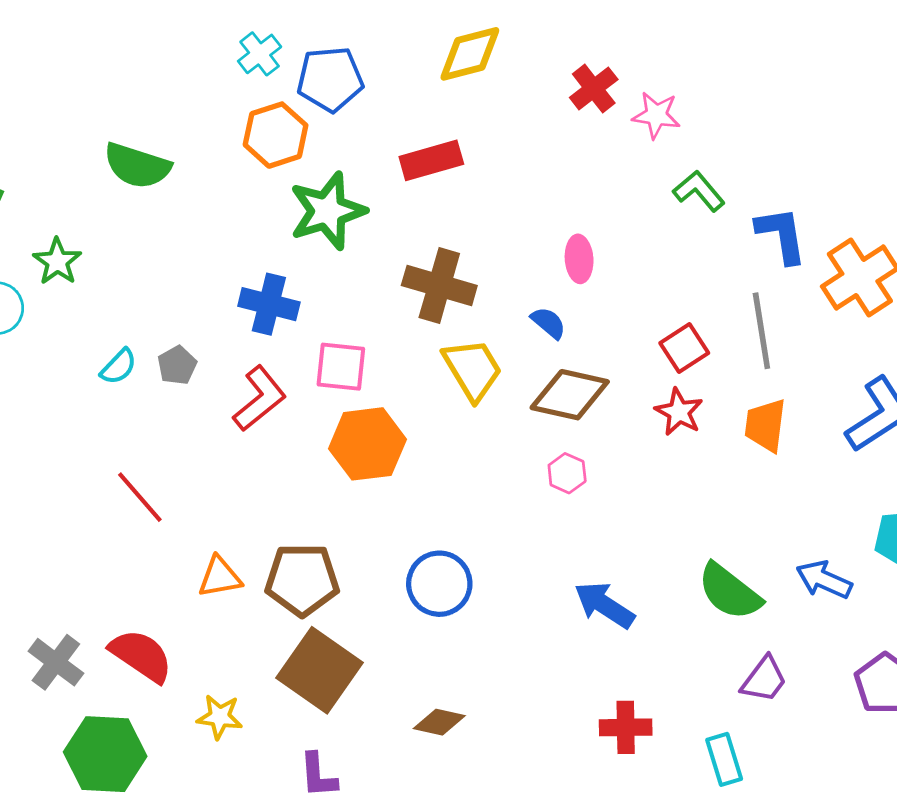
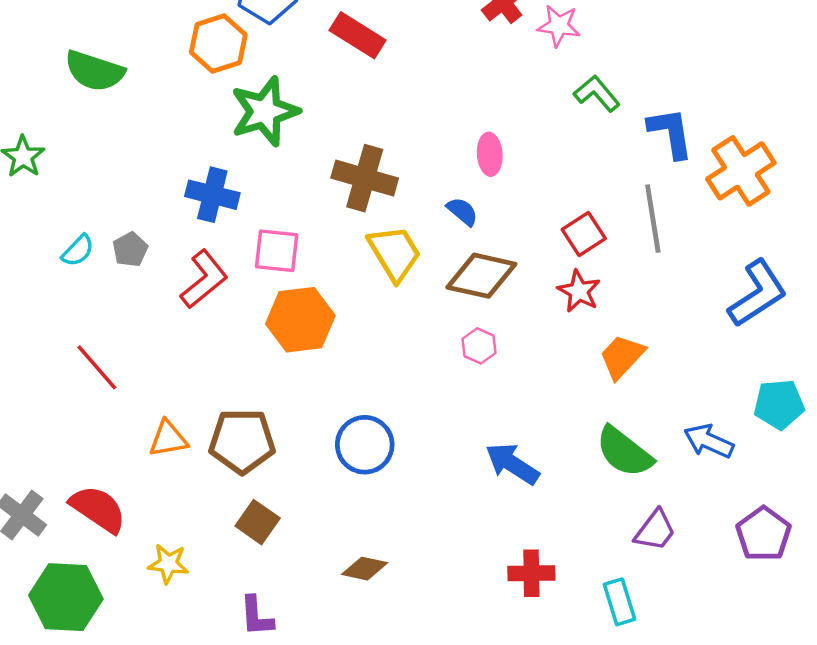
red rectangle: (431, 160) -> (358, 35), moved, turned 48
orange trapezoid: (765, 425) -> (622, 357), moved, turned 36
brown square: (319, 670) -> (258, 522), size x0.6

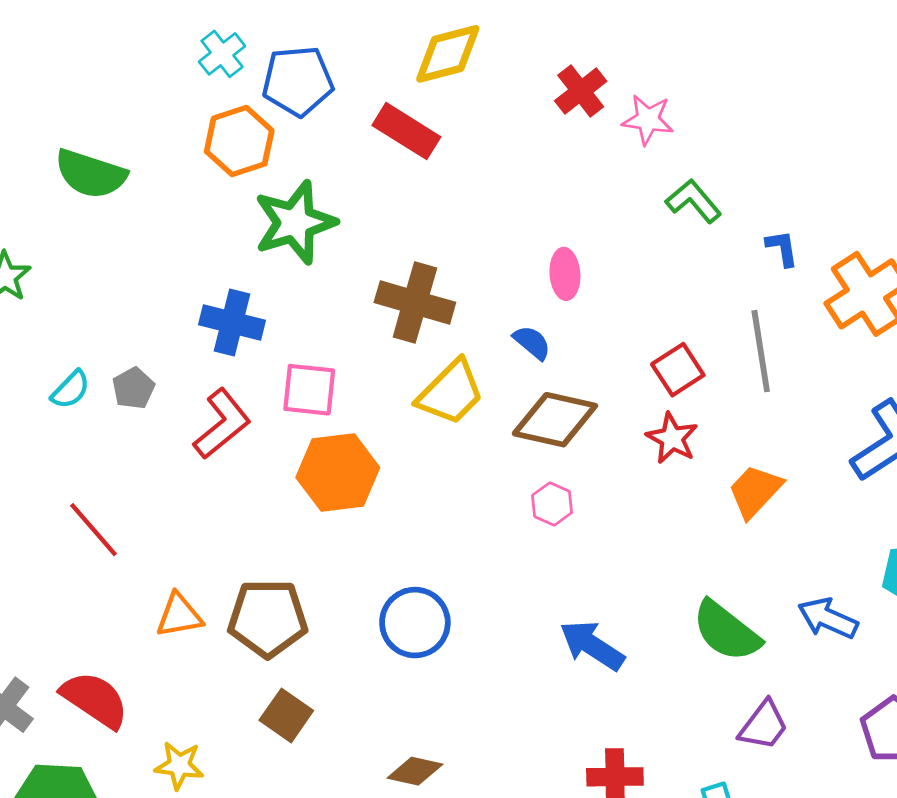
blue L-shape: (671, 133) -> (782, 248), size x0.6
yellow trapezoid: (394, 253) -> (451, 392), turned 76
orange trapezoid: (622, 357) -> (755, 491), moved

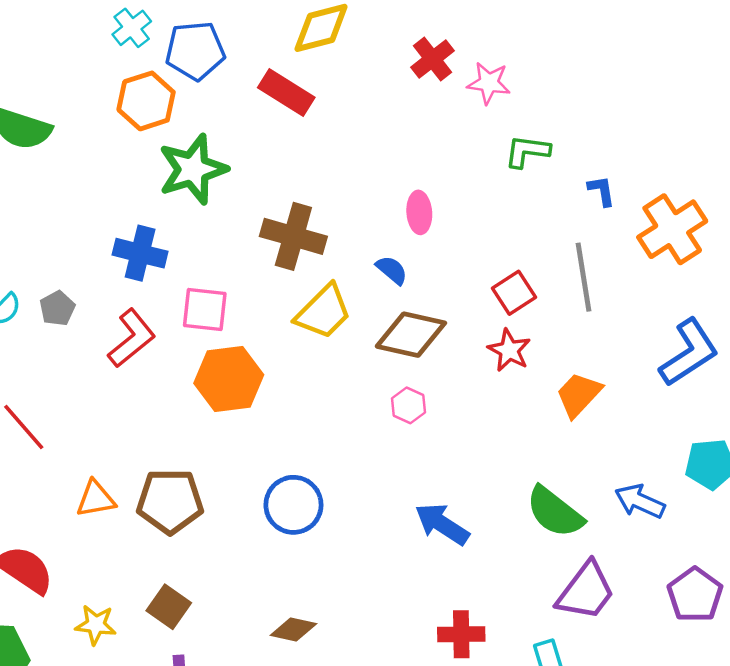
green L-shape: (694, 201) -> (527, 151), turned -42
brown square: (286, 715) -> (169, 607), moved
purple trapezoid: (764, 725) -> (586, 591), size x1.4

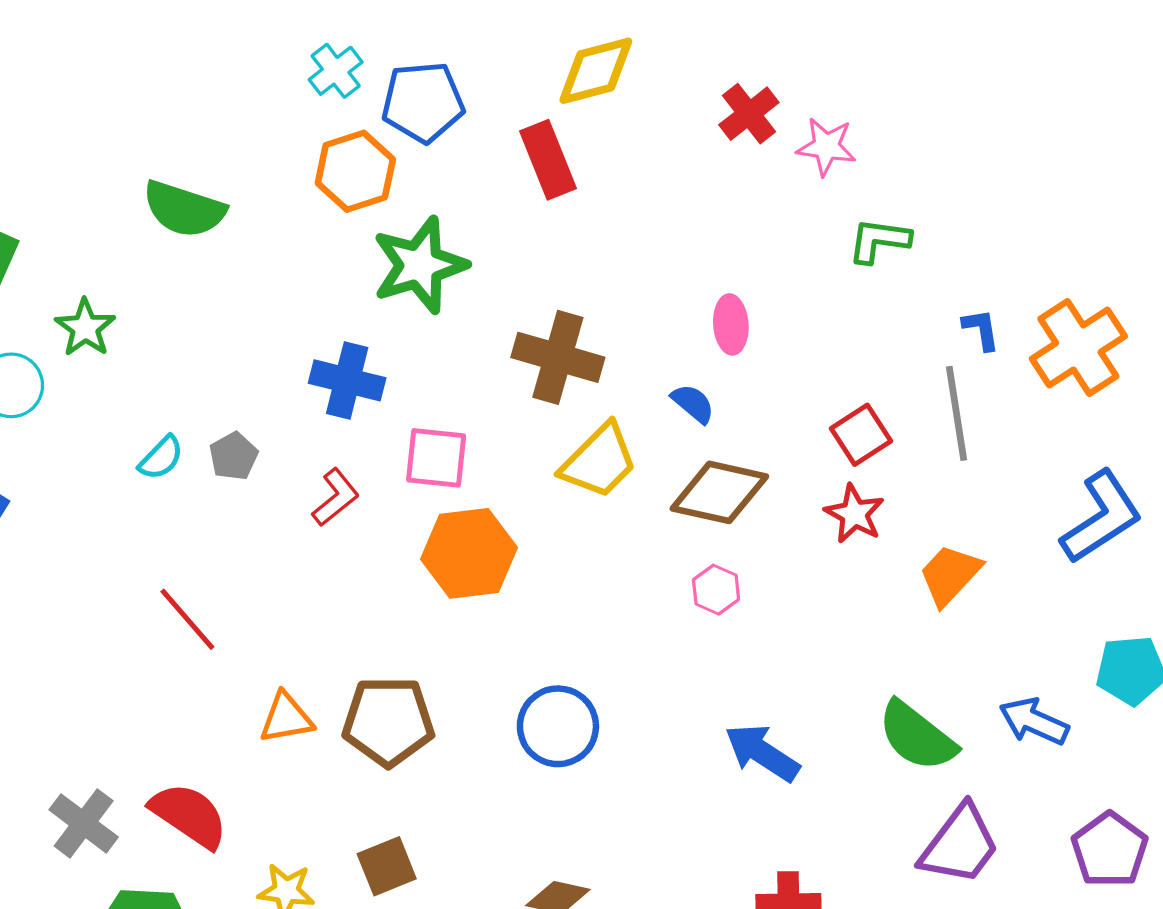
red rectangle: (286, 93) -> (548, 160), turned 36
blue L-shape: (601, 191) -> (981, 329), moved
red L-shape: (132, 338) -> (336, 497), size x0.7
brown square: (169, 607) -> (387, 866), turned 33

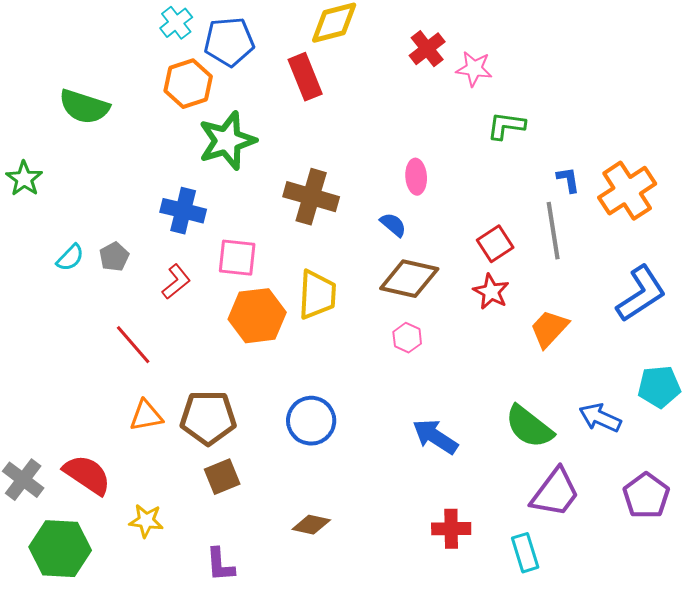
yellow trapezoid: (599, 461) -> (317, 295), moved, turned -42
red line: (187, 619) -> (133, 345), moved
brown square: (387, 866) -> (222, 477), moved

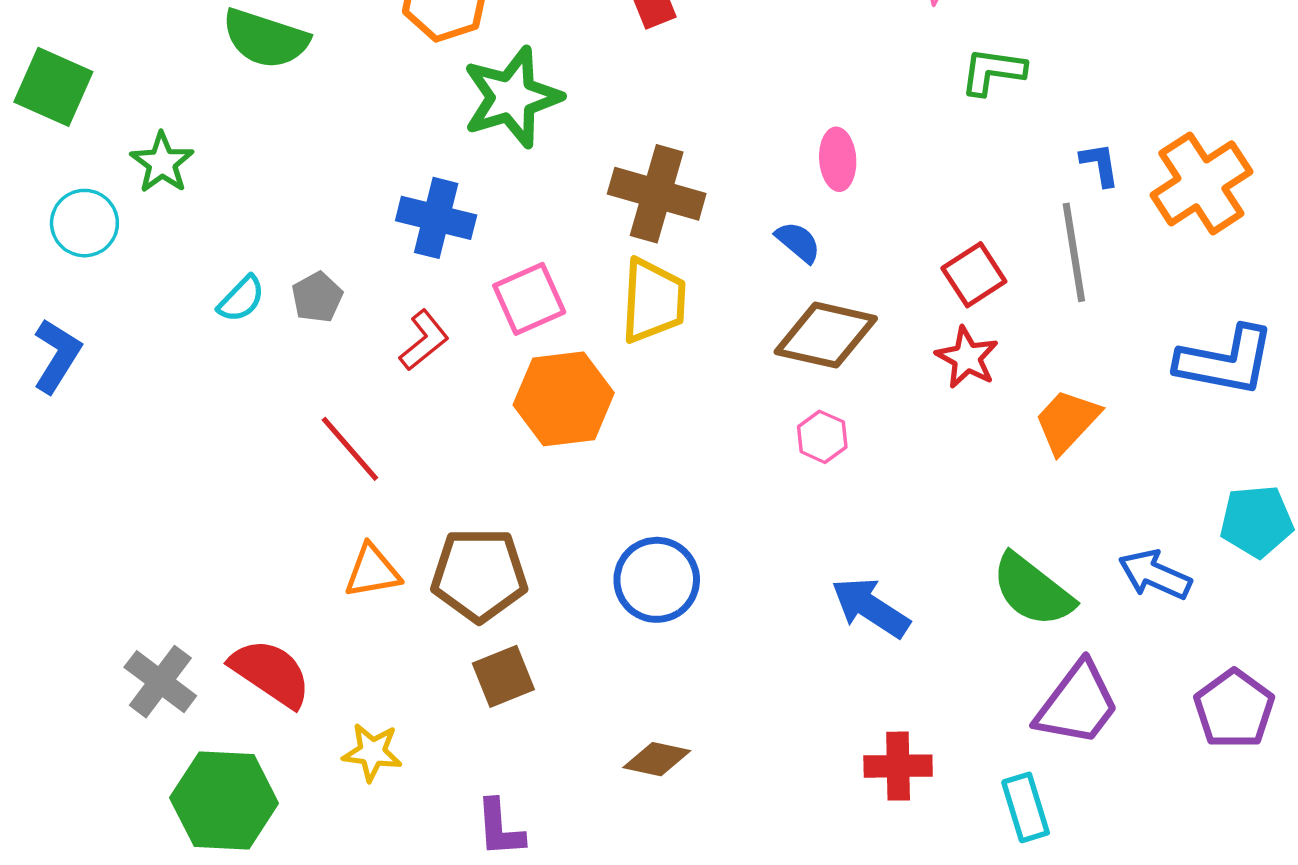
pink square: (237, 258) -> (529, 299), turned -30
blue L-shape: (641, 294) -> (1226, 361), turned 44
yellow trapezoid: (317, 295) -> (653, 301), moved

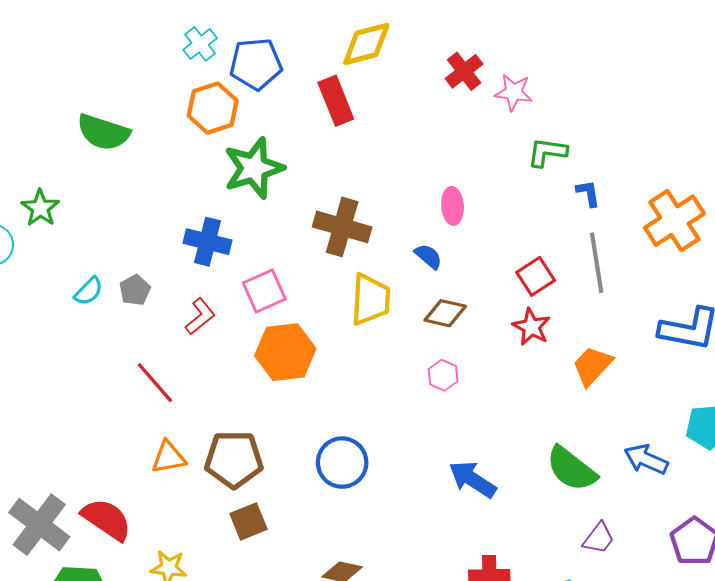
blue L-shape: (1100, 164) -> (588, 193), moved
yellow trapezoid: (653, 301) -> (370, 300), moved
brown diamond: (826, 335) -> (445, 313), size x0.7
gray cross: (160, 682) -> (39, 525), size x1.4
purple trapezoid: (1077, 704) -> (599, 538), size x0.6

